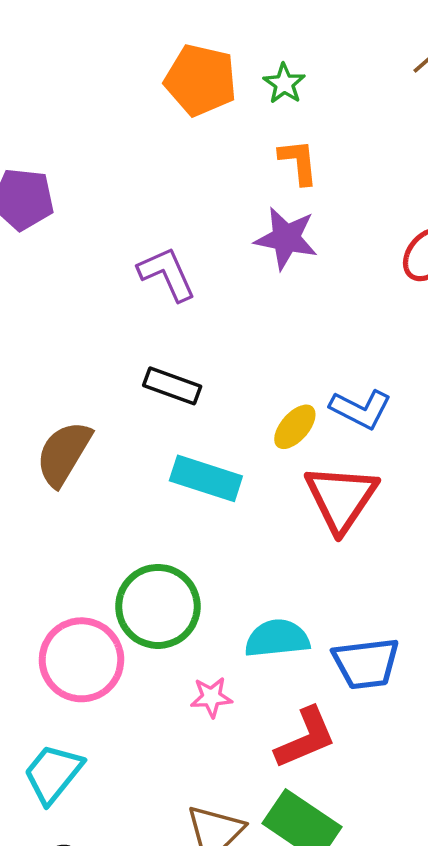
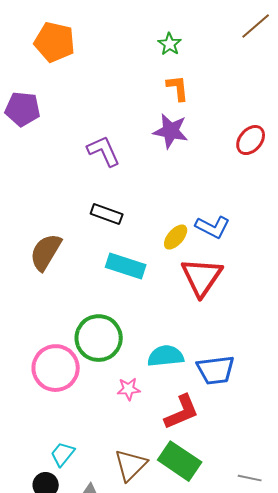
orange pentagon: (201, 80) -> (55, 42), moved
cyan trapezoid: (53, 774) -> (63, 454), moved, size x0.7

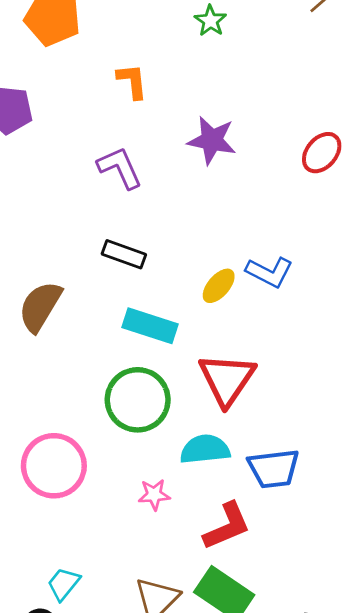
orange L-shape: (178, 88) -> (132, 81), moved
red triangle: (202, 277) -> (227, 379), moved
green circle: (99, 338) -> (138, 400), moved

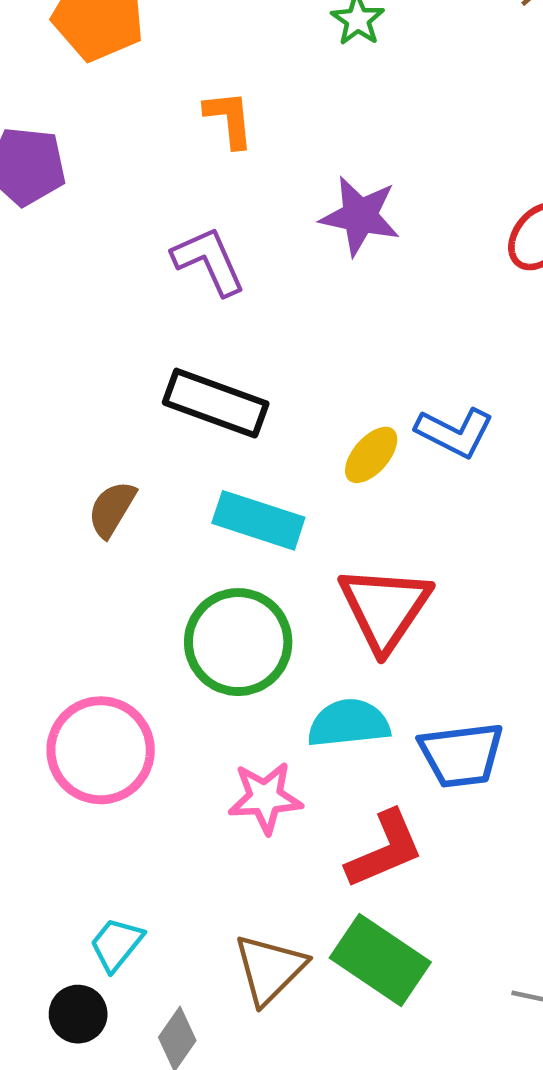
black rectangle: (124, 254) -> (216, 403), size x1.4
brown semicircle: (40, 306) -> (112, 509), moved, size x0.7
pink star: (154, 495) -> (265, 798), size x1.4

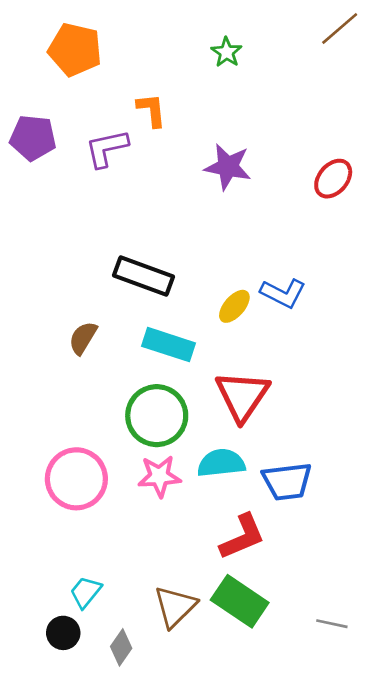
purple L-shape: (209, 261) -> (107, 148), moved, turned -78
pink star: (265, 798) -> (159, 476), moved

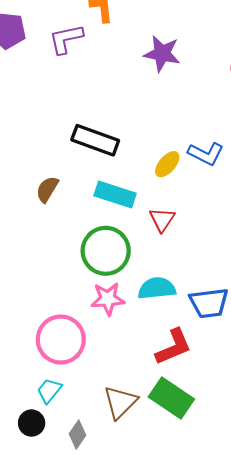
red triangle: (242, 396) -> (162, 219), moved, size x0.6
pink circle: (76, 479) -> (61, 340), moved

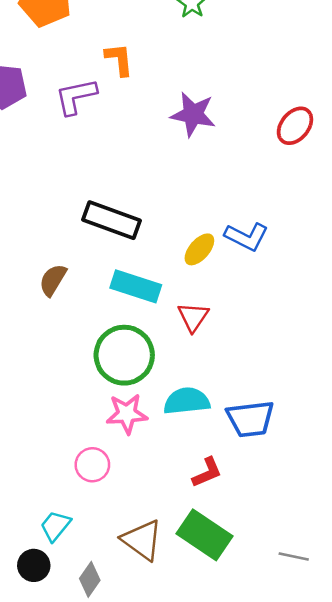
pink circle: (61, 340) -> (92, 465), moved, size x0.6
red L-shape: (174, 347) -> (207, 472), size x0.7
brown triangle: (120, 402) -> (142, 540), turned -39

